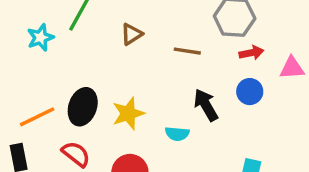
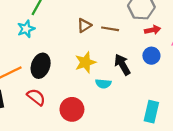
brown triangle: (132, 34) -> (84, 25), moved
cyan star: (40, 38) -> (26, 29), moved
yellow star: (128, 113) -> (85, 62), moved

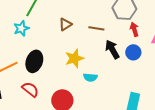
brown triangle: (84, 25) -> (65, 24), moved
red arrow: (153, 30) -> (134, 29), turned -96
black arrow: (122, 65) -> (112, 49), moved

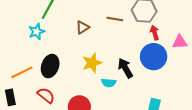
brown line: (96, 28) -> (115, 19), moved
black arrow: (112, 49) -> (125, 68), moved
blue circle: (133, 52) -> (154, 57), size x1.6

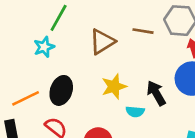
brown triangle: (82, 27) -> (102, 42), size x1.5

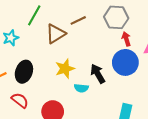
green line: (59, 18) -> (34, 15), moved
brown line: (143, 31) -> (78, 20), moved, turned -35

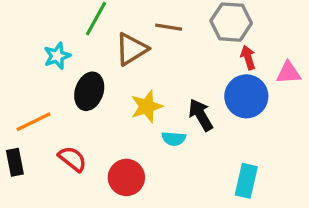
brown line: (78, 20) -> (169, 27), turned 35
black ellipse: (24, 72) -> (89, 91), moved

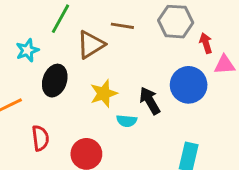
red arrow: (248, 58) -> (206, 43), moved
red semicircle: (72, 159) -> (40, 138), turned 45

